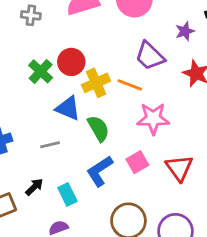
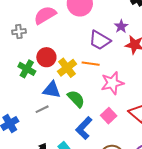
gray cross: (31, 15) -> (19, 32), moved
purple star: (185, 31) -> (121, 26), moved
gray line: (50, 145) -> (42, 109), moved

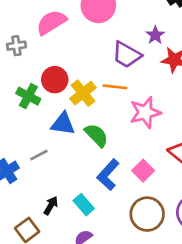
gray line: (42, 109) -> (39, 155), moved
pink square: (109, 116) -> (143, 171), moved

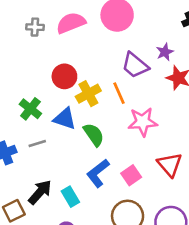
gray cross: (16, 46) -> (35, 27), moved
orange line: (115, 87) -> (119, 93), turned 50
green cross: (28, 96) -> (30, 109), moved
black arrow: (51, 206) -> (40, 192), size x1.5

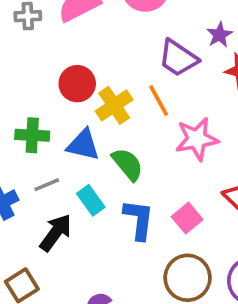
green cross: (30, 109) -> (32, 135), turned -30
blue L-shape: (98, 173) -> (139, 219), turned 140
black arrow: (40, 192) -> (56, 233), moved
cyan rectangle: (70, 197) -> (91, 200), moved

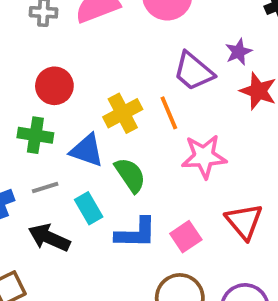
red circle: (77, 84) -> (54, 86), moved
blue L-shape: (139, 219) -> (136, 233), turned 78
black arrow: (56, 233) -> (49, 238), turned -108

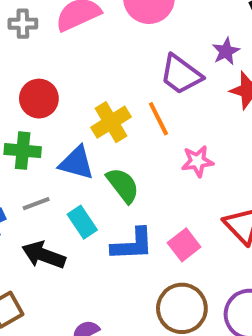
pink star: (204, 156) -> (197, 161), size x0.7

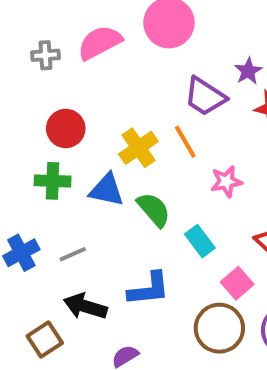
gray line: (36, 204) -> (73, 254), moved
cyan rectangle: (82, 222) -> (200, 241), moved
blue L-shape: (132, 244) -> (149, 289), moved
pink square: (184, 245) -> (237, 283), moved
black arrow: (44, 255) -> (85, 306), moved

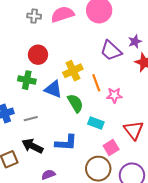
orange line: (185, 142) -> (96, 83), moved
cyan rectangle: (200, 241) -> (96, 123), turned -42

